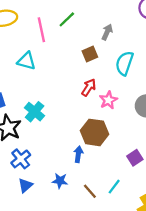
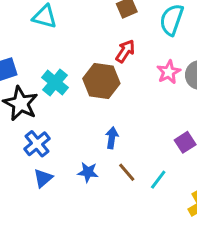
pink star: (108, 100) -> (169, 72), moved
brown hexagon: (94, 132) -> (101, 81), moved
brown line: (90, 191) -> (127, 172), moved

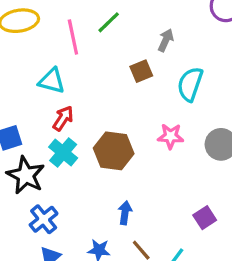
red arrow: (125, 51) -> (63, 118), moved
pink star: (169, 72) -> (171, 136), moved, turned 30

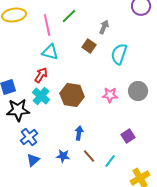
brown square: (141, 71) -> (89, 46), turned -32
cyan triangle: (52, 81) -> (50, 52), moved
pink star: (171, 136) -> (110, 95), moved
black star: (26, 175) -> (18, 110), turned -30

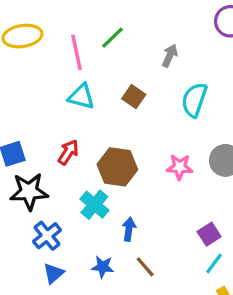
brown square: (89, 46) -> (134, 97), moved
red arrow: (41, 75) -> (68, 152), moved
cyan cross: (41, 96) -> (94, 205), moved
cyan line: (110, 161) -> (214, 264), moved

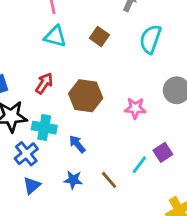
pink star: (180, 167) -> (135, 108), moved
cyan cross: (94, 205) -> (44, 128), moved, turned -30
blue arrow: (129, 229) -> (77, 144), moved, turned -48
cyan line: (214, 264) -> (139, 165), moved

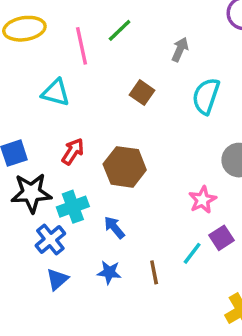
cyan triangle: (55, 36) -> (56, 93), moved
pink star: (135, 108) -> (202, 200), moved, turned -30
cyan cross: (44, 128) -> (73, 207), turned -30
brown line: (109, 180) -> (154, 272), turned 30

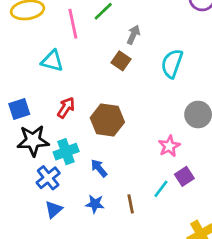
gray arrow: (180, 49) -> (133, 35), moved

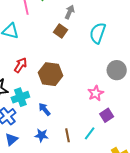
cyan line: (161, 189) -> (90, 133), moved

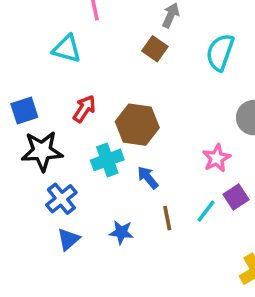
cyan cross: (20, 97) -> (107, 160), moved
blue arrow: (45, 109) -> (148, 178), moved
cyan line: (90, 133) -> (206, 211), moved
brown line: (68, 135) -> (167, 218), moved

